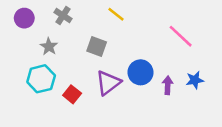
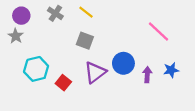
yellow line: (116, 14) -> (86, 12), moved
gray star: (49, 47) -> (16, 36), moved

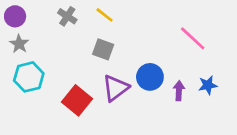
purple circle: (21, 16) -> (15, 16), moved
cyan hexagon: (36, 69) -> (29, 77), moved
red square: (63, 83) -> (77, 100), size x1.5

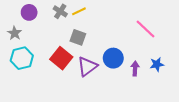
yellow line: (105, 15) -> (79, 11), turned -64
purple circle: (15, 16) -> (29, 12), moved
gray cross: (67, 16) -> (60, 11), moved
red square: (77, 100) -> (61, 58), moved

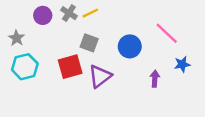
purple circle: (29, 12) -> (43, 15), moved
red square: (61, 58) -> (70, 67), turned 35
blue circle: (113, 58) -> (130, 46), moved
blue star: (157, 64) -> (182, 64), moved

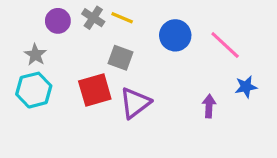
yellow line: (90, 13) -> (122, 18), turned 49
gray star: (17, 38) -> (35, 55), moved
blue circle: (130, 46) -> (175, 35), moved

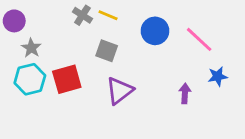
purple circle: (58, 21) -> (14, 21), moved
red square: (95, 90) -> (67, 79), moved

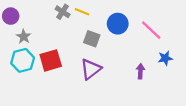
gray square: (107, 51) -> (92, 39), moved

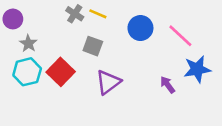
gray square: (92, 39) -> (93, 46), moved
blue star: (165, 58) -> (197, 69), size x1.5
red square: (51, 60) -> (61, 72), turned -30
purple arrow: (140, 71) -> (168, 85), turned -40

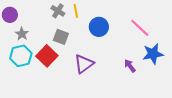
yellow line: (98, 14) -> (76, 11), turned 56
blue circle: (140, 28) -> (99, 27), moved
gray square: (93, 46) -> (61, 37), moved

